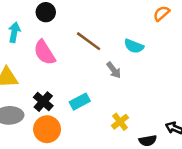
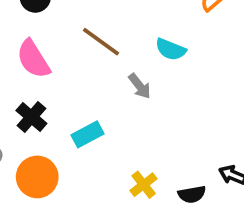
black cross: (43, 102) -> (31, 117), moved
yellow cross: (120, 122) -> (144, 185), moved

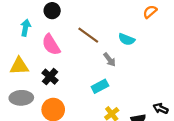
cyan rectangle: (87, 134) -> (100, 86), moved

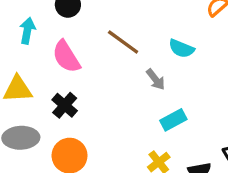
cyan rectangle: (100, 86) -> (173, 120), moved

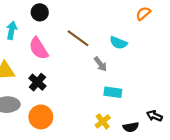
cyan rectangle: (173, 120) -> (113, 92), turned 36

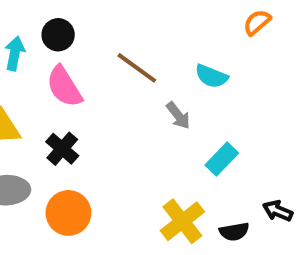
black circle: (40, 12) -> (58, 35), moved
cyan rectangle: (113, 92) -> (222, 159), moved, turned -54
yellow cross: (103, 121) -> (182, 221), size x1.5

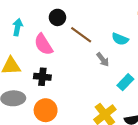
black circle: (58, 35) -> (57, 17), moved
black cross: (62, 149) -> (42, 77), turned -35

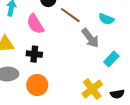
gray arrow: (103, 60) -> (90, 38), size x1.5

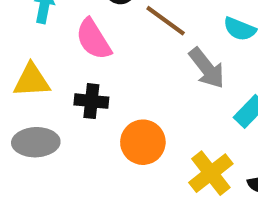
orange circle: (37, 85) -> (143, 142), moved

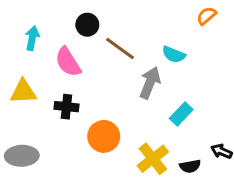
gray arrow: (207, 68) -> (150, 83), turned -120
gray ellipse: (36, 142) -> (22, 156), moved

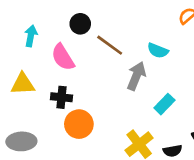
orange circle: (104, 136) -> (79, 124), moved

